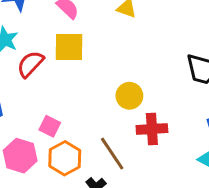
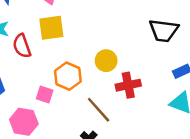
red semicircle: (30, 64) -> (22, 46), turned -55
orange hexagon: (65, 158) -> (68, 76), moved

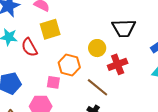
black trapezoid: (164, 30) -> (124, 28), moved

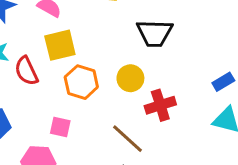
black trapezoid: (124, 28) -> (155, 33), moved
orange hexagon: (69, 65) -> (81, 82), moved

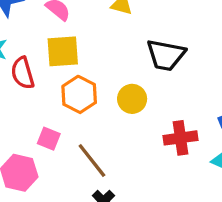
red cross: (160, 105) -> (180, 138), moved
brown line: (127, 139) -> (92, 161), moved

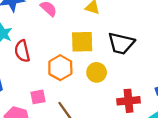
yellow square: (63, 51) -> (82, 42), moved
pink square: (49, 139) -> (38, 97), turned -35

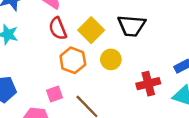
yellow square: (82, 42) -> (91, 30), turned -35
red semicircle: (22, 51) -> (58, 29), moved

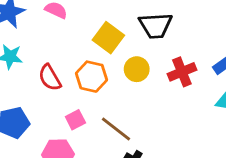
red semicircle: (58, 29) -> (50, 78), moved
red cross: (148, 84) -> (182, 72), moved

